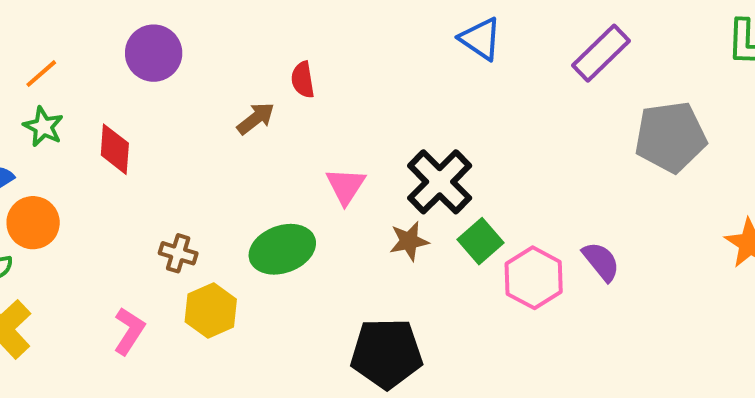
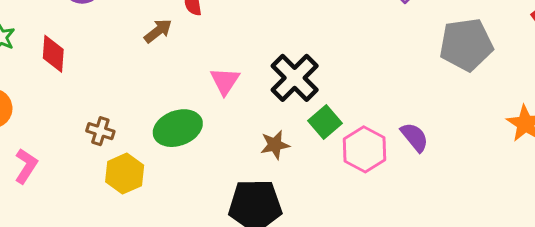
brown star: (409, 241) -> (275, 145), moved
pink L-shape: (129, 331) -> (26, 166), moved

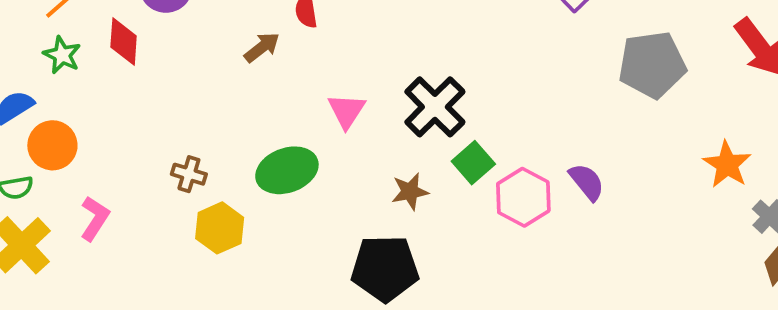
red diamond: (53, 54) -> (124, 42), moved

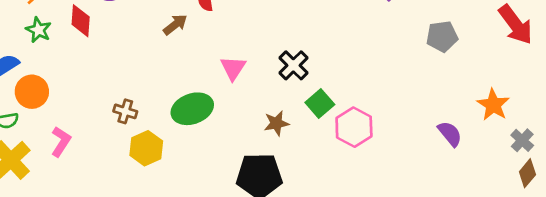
gray pentagon: (652, 65) -> (442, 36), size x0.7
black cross: (435, 107) -> (293, 65), size x0.7
purple semicircle: (587, 182) -> (450, 134), moved

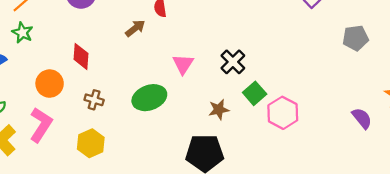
red diamond: (81, 21) -> (81, 56), moved
orange circle: (32, 92) -> (50, 84), moved
pink L-shape: (61, 142) -> (41, 125), size x1.4
yellow hexagon: (146, 148) -> (91, 143), moved

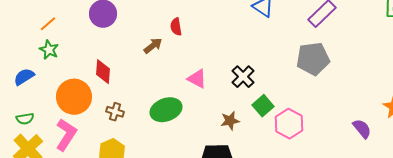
gray pentagon: (355, 38) -> (313, 59), moved, size x1.4
pink triangle: (183, 64) -> (197, 79), turned -35
orange circle: (50, 84) -> (74, 97), size x1.4

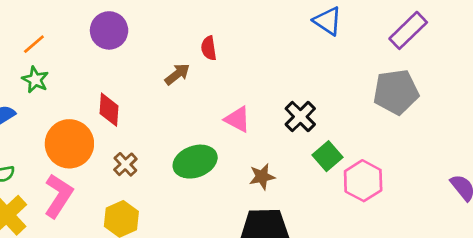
brown cross: (115, 112) -> (125, 164), turned 30
brown star: (230, 121) -> (262, 177), moved

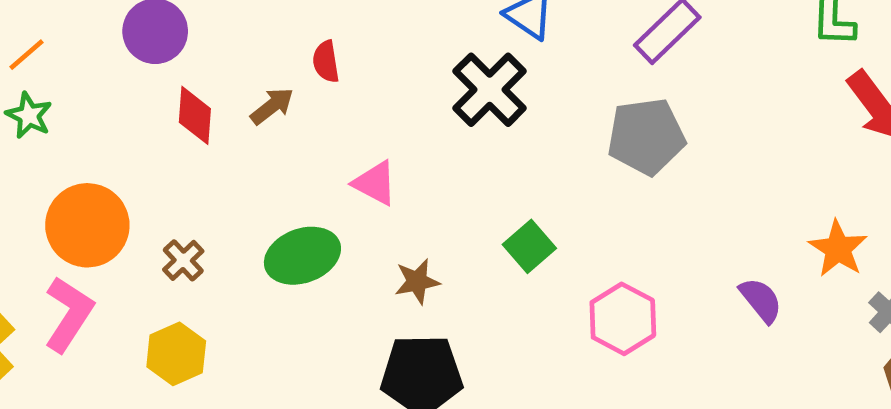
red diamond: (109, 110) -> (195, 115), moved
black cross: (300, 117) -> (490, 90), moved, size x1.4
pink hexagon: (363, 181) -> (623, 319), moved

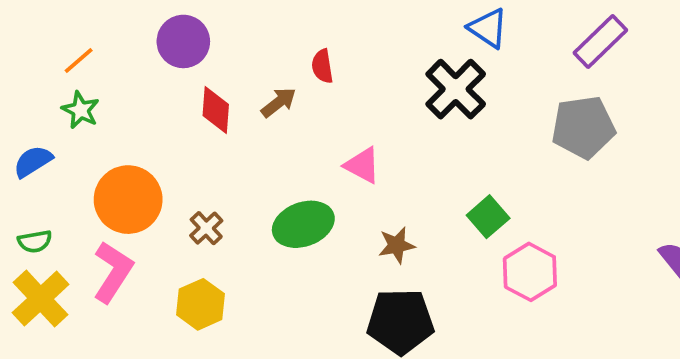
pink hexagon: (623, 319) -> (530, 272), moved

